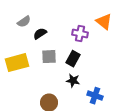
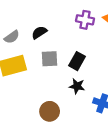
gray semicircle: (24, 22) -> (12, 37), moved
purple cross: (80, 34) -> (85, 20), moved

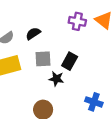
black star: (77, 86) -> (56, 79), moved

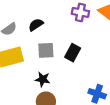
black star: (56, 79) -> (43, 79), moved

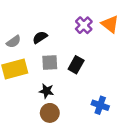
purple cross: (80, 12) -> (84, 25), turned 35

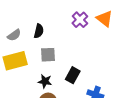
black semicircle: (40, 37) -> (39, 31), turned 136
black rectangle: (76, 65) -> (73, 75), moved

